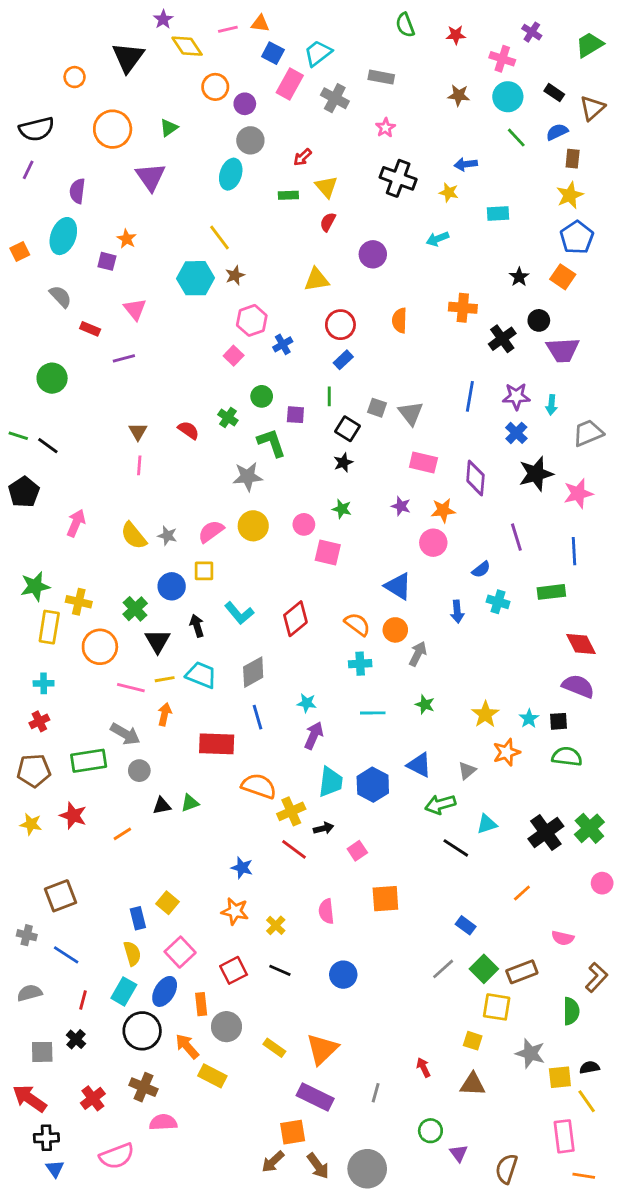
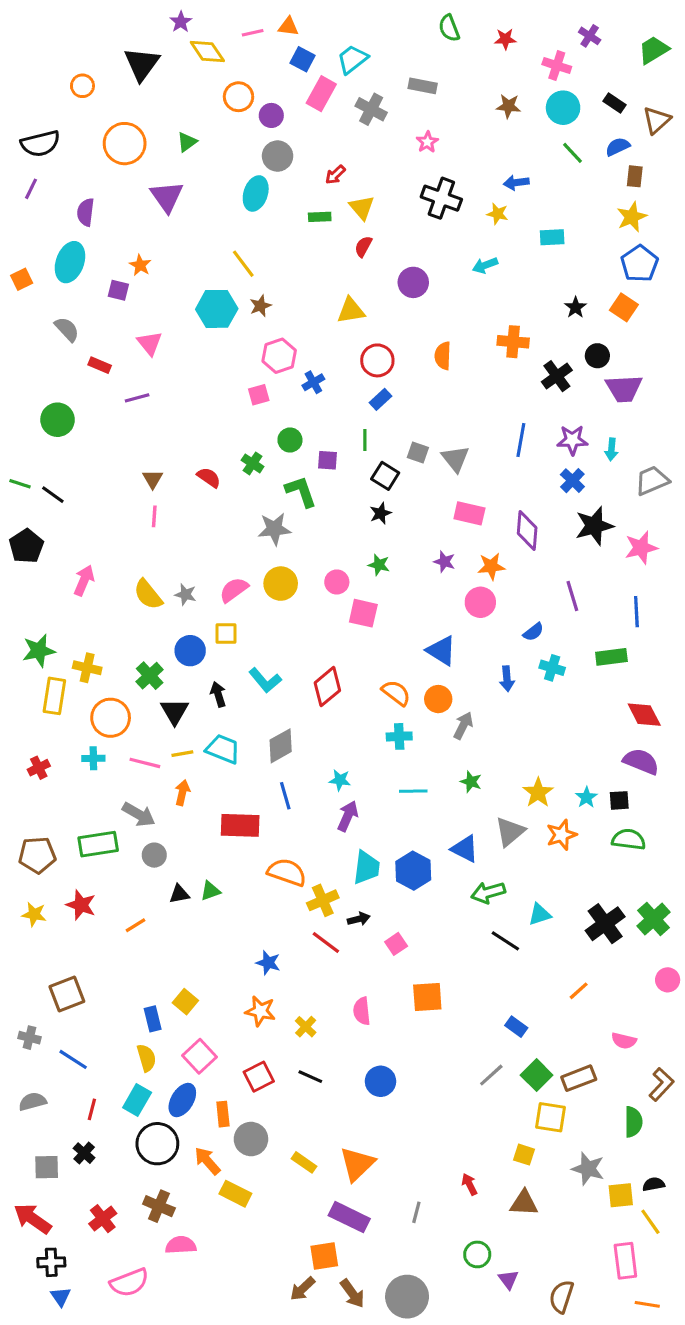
pink square: (234, 356) -> (259, 395), turned 30
cyan cross: (44, 683) -> (93, 758), moved
red cross: (39, 721) -> (39, 768), moved
gray triangle: (467, 771) -> (510, 832), moved, size x1.5

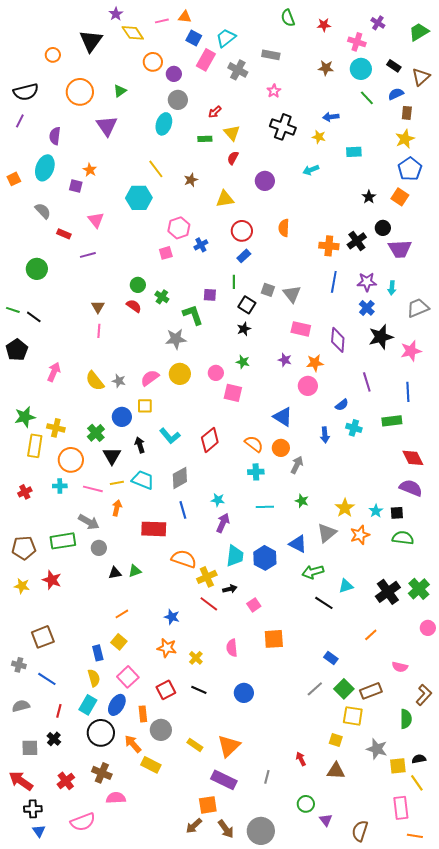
brown star: (260, 306) -> (191, 180), moved
orange cross: (513, 342) -> (329, 246), moved
green circle: (290, 440) -> (138, 285), moved
orange line: (136, 925) -> (122, 614), moved

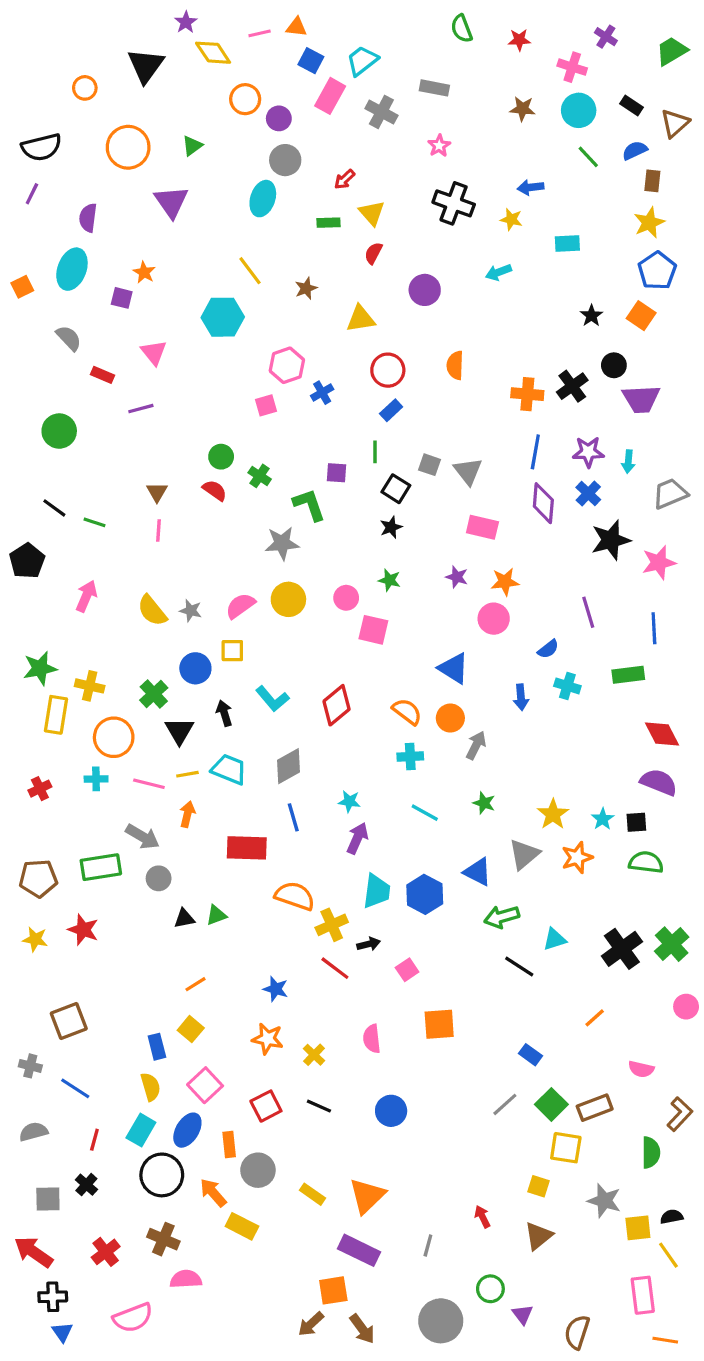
green line: (13, 310) -> (94, 522), moved
purple diamond: (338, 340) -> (543, 503), moved
cyan line: (265, 507) -> (425, 813), turned 30
brown triangle: (336, 771) -> (539, 1236), turned -42
gray circle: (261, 831) -> (441, 1321), moved

